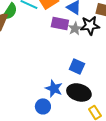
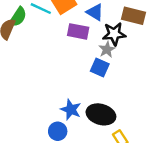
gray star: (75, 28) -> (107, 49), moved
blue square: (77, 66) -> (100, 68), moved

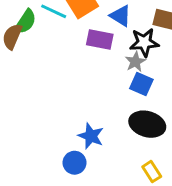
blue square: (100, 68) -> (141, 84), moved
black ellipse: (101, 114) -> (147, 124), moved

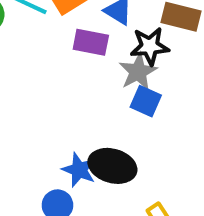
gray star: (135, 62) -> (138, 72), size x1.4
black ellipse: (147, 124) -> (112, 166), moved

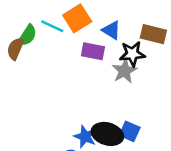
blue square: (146, 101) -> (130, 131), moved

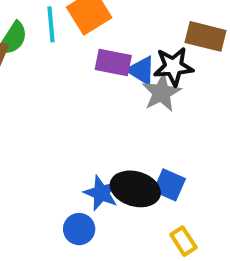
cyan line: (52, 26) -> (51, 24), turned 60
blue triangle: (111, 30) -> (141, 71), moved

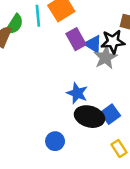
purple rectangle: (113, 63) -> (76, 39), turned 50
blue square: (169, 185) -> (110, 114), turned 30
blue star: (101, 193) -> (77, 93), moved

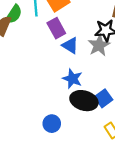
purple rectangle: (76, 39) -> (56, 28), moved
blue triangle: (93, 44) -> (70, 45), moved

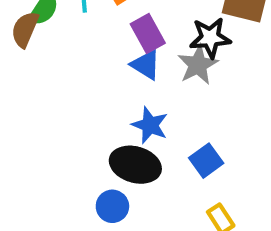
purple rectangle: (56, 28) -> (148, 34), moved
black ellipse: (84, 101) -> (135, 165), moved

